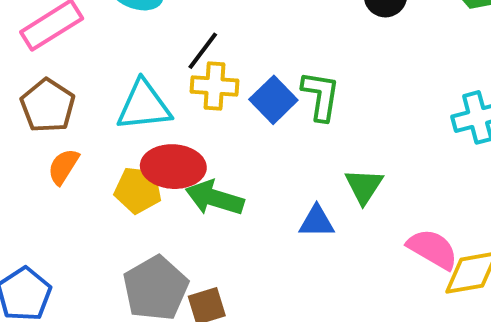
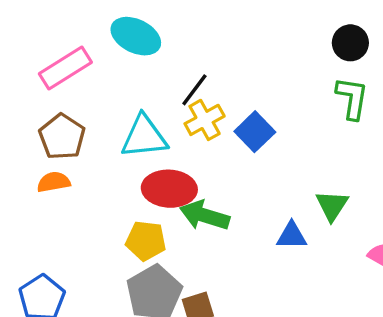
yellow cross: (215, 86) -> (205, 120), turned -33
green L-shape: (321, 96) -> (352, 98), moved
orange semicircle: (63, 167) -> (54, 182), moved, turned 48
yellow pentagon: (138, 190) -> (146, 241), moved

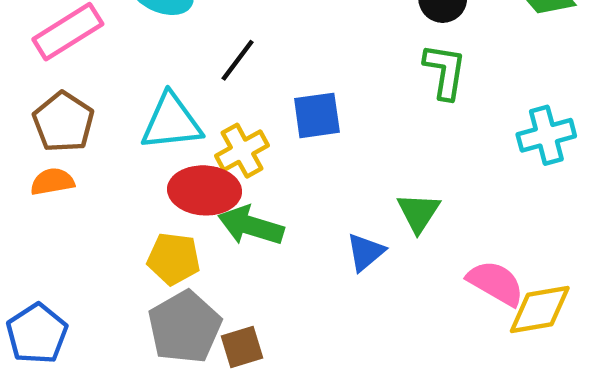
yellow cross: (205, 120) -> (242, 151), moved
blue square: (255, 132) -> (317, 115), turned 36
blue triangle: (292, 236) -> (366, 252), turned -40

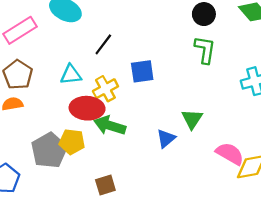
cyan triangle: (171, 122) -> (71, 75), size x0.7
gray pentagon: (185, 327) -> (49, 150), moved

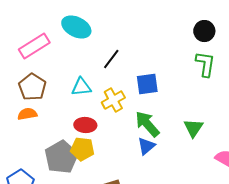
red ellipse: (87, 108) -> (85, 125), moved, size x0.7
green arrow: (110, 126) -> (147, 124), moved, turned 32
blue triangle: (166, 138) -> (146, 146), moved

